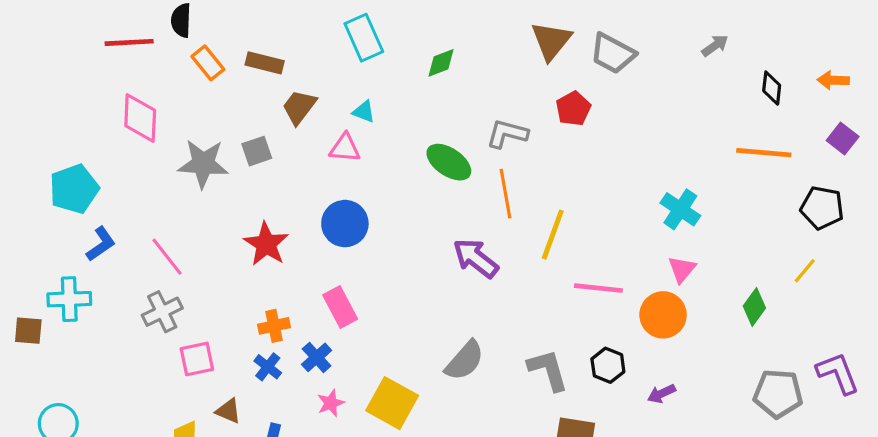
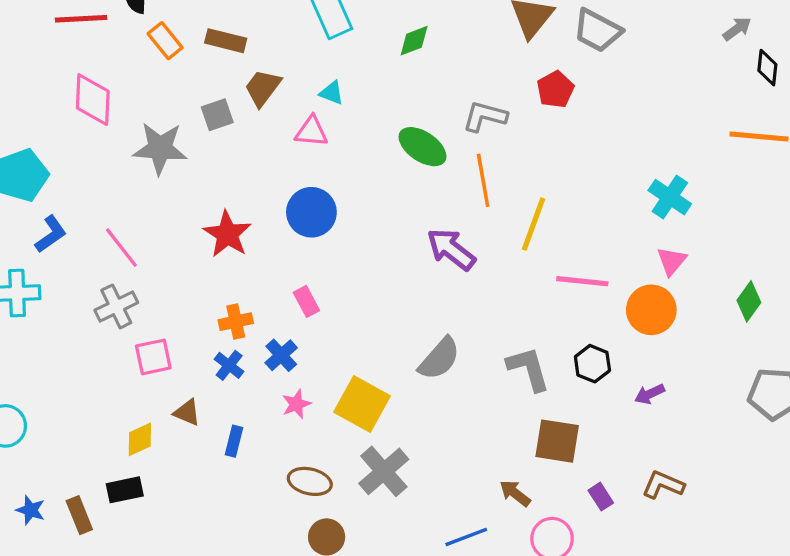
gray arrow: (715, 46) -> (737, 29), moved
gray square: (257, 151) -> (217, 115), moved
pink rectangle: (340, 307) -> (306, 301), size x0.7

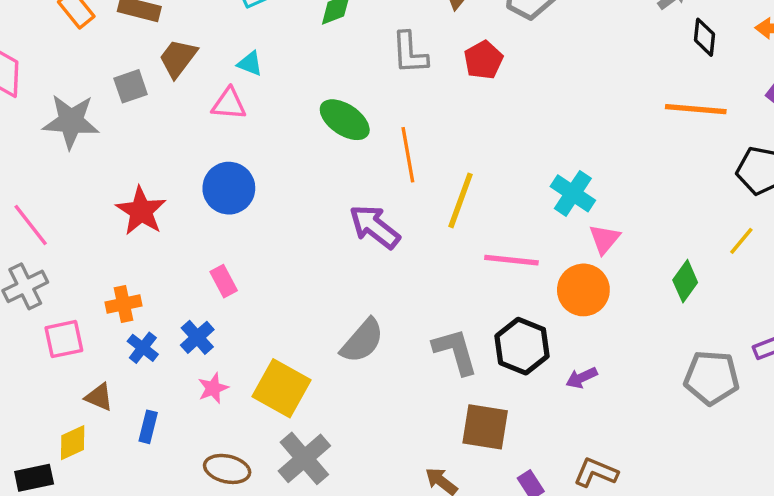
gray L-shape: (485, 116) -> (410, 53), moved, turned -108
cyan cross: (670, 197) -> (573, 193), moved
orange cross: (236, 322) -> (124, 304), moved
black hexagon: (592, 364) -> (522, 346), size x1.4
yellow diamond: (140, 439) -> (73, 443), moved

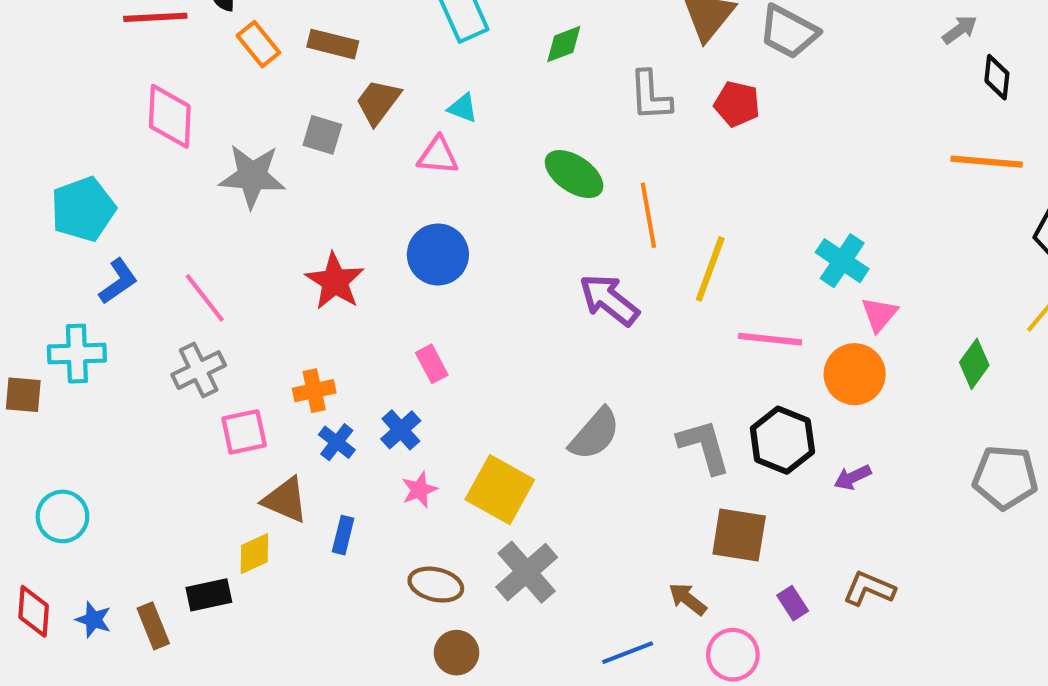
red pentagon: (483, 60) -> (737, 104), turned -30
gray square: (131, 86) -> (322, 135), turned 36
brown triangle: (99, 397) -> (285, 500), size x1.4

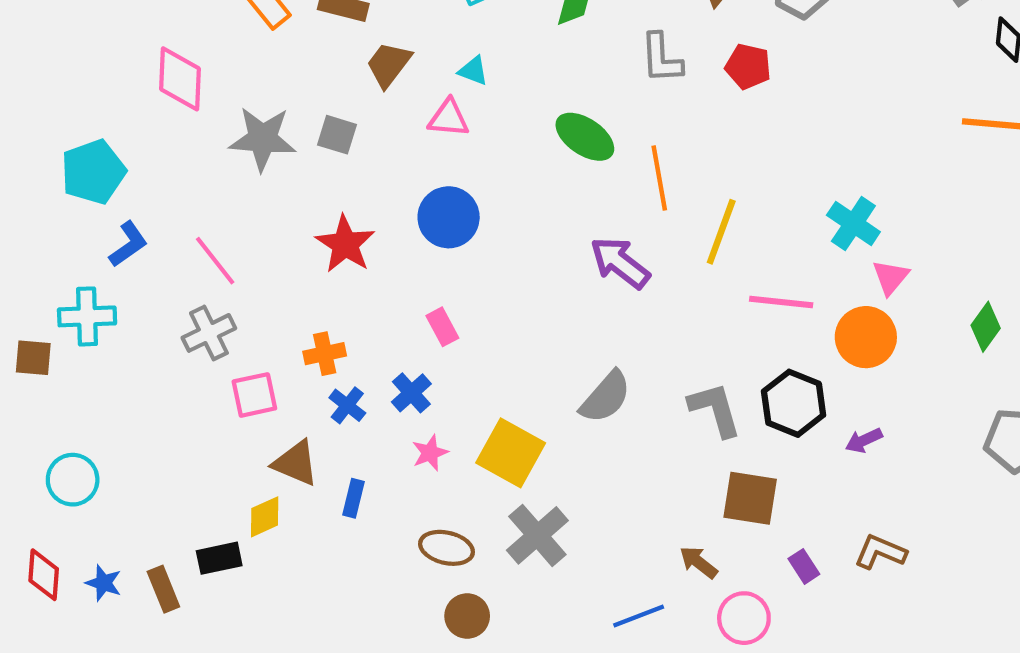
gray square: (322, 135) -> (337, 135), moved

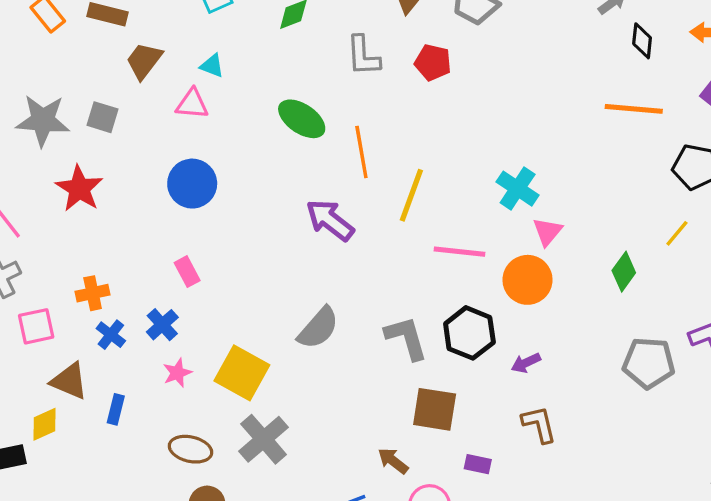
red star: (345, 244) -> (79, 189), moved
brown L-shape: (880, 552) -> (539, 424), moved, turned 54
purple rectangle: (804, 566) -> (478, 464), turned -45

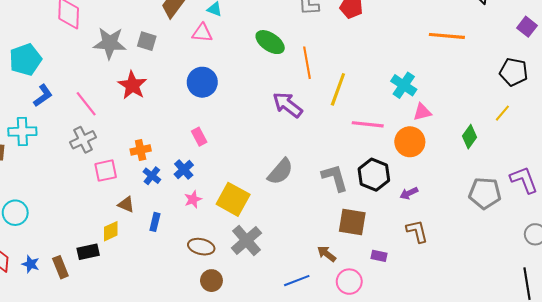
orange line: (634, 109) -> (447, 36), moved
pink triangle: (547, 232) -> (422, 112), turned 36
brown triangle: (69, 381) -> (126, 204), size x0.7

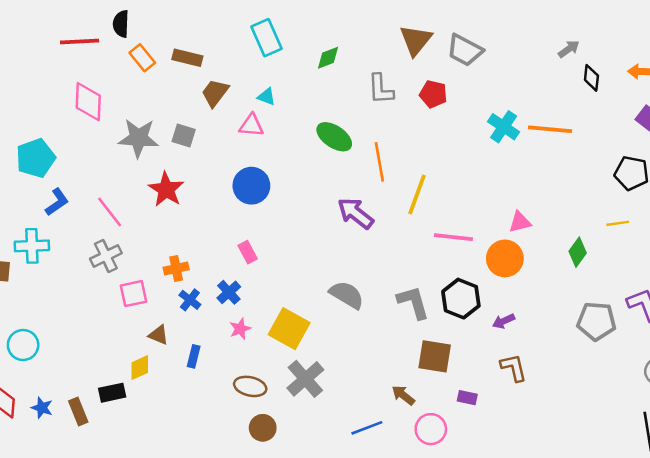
cyan cross: (404, 85) -> (504, 127), moved
yellow line: (502, 113) -> (618, 223), turned 42
gray semicircle: (280, 172) -> (347, 295), turned -100

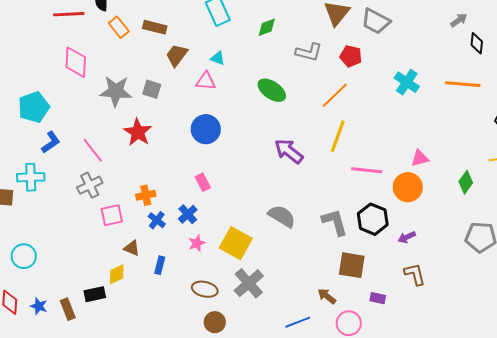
gray L-shape: (381, 89) -> (309, 52), turned -72
orange line: (550, 129) -> (463, 84), moved
orange line: (379, 162) -> (335, 95), moved, turned 56

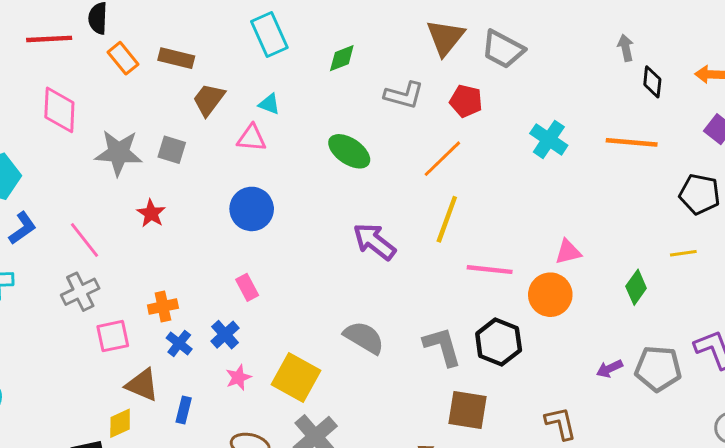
gray arrow: (459, 20) -> (626, 48), turned -66
red star: (138, 132) -> (151, 213), size x0.7
purple arrow: (407, 237) -> (609, 369), moved
brown triangle: (132, 248) -> (142, 385), size x1.4

